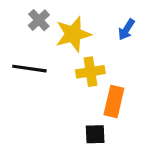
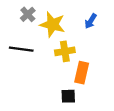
yellow star: (73, 34) -> (53, 24), turned 30

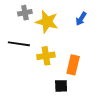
gray cross: (28, 14) -> (25, 13), turned 32
yellow cross: (65, 51) -> (46, 56), moved

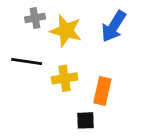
blue arrow: (81, 19) -> (114, 26), size x1.6

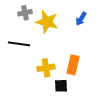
blue arrow: (114, 26) -> (81, 19), size x0.6
yellow cross: (64, 78) -> (46, 68), moved

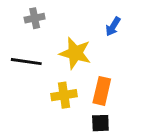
yellow star: (47, 22) -> (75, 53), moved
black square: (61, 86) -> (100, 123), moved

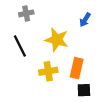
black line: (26, 62) -> (20, 46), turned 55
black square: (100, 123) -> (84, 90), moved

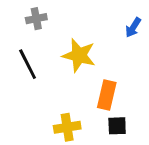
blue arrow: (85, 20) -> (133, 27), moved
yellow cross: (48, 71) -> (67, 127), moved

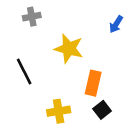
black line: (28, 64) -> (24, 72), moved
black square: (117, 126) -> (102, 110), turned -36

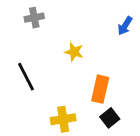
yellow star: (69, 49) -> (74, 52), size x0.6

